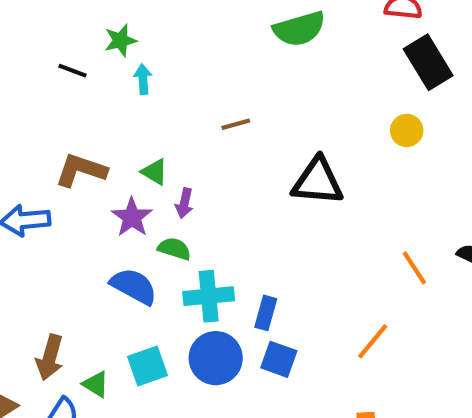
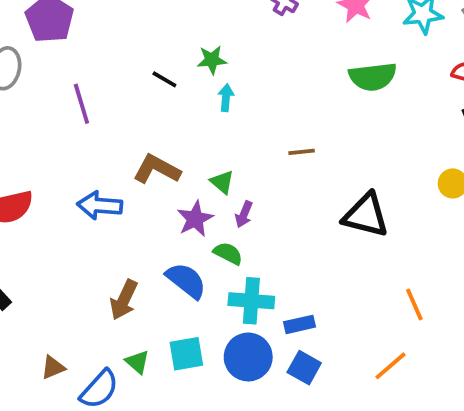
orange line: (414, 268) -> (414, 304), moved
blue rectangle: (266, 313) -> (300, 324), turned 52
brown arrow: (50, 357) -> (124, 300), moved

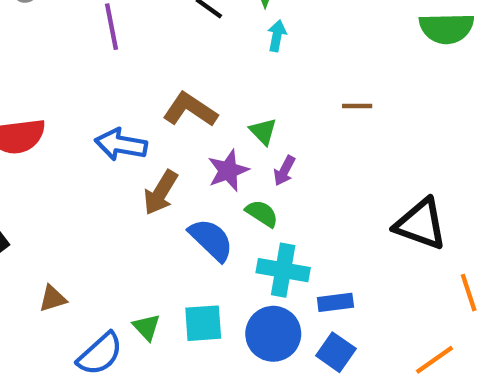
black triangle: (366, 215) -> (421, 224), moved
brown arrow: (124, 300) -> (161, 193), moved
brown triangle: (53, 368) -> (53, 298), moved

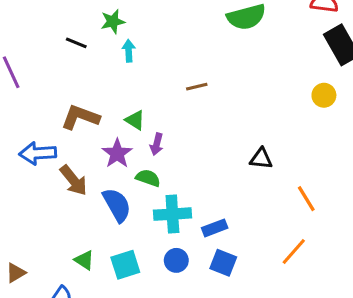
brown arrow: (161, 193) -> (73, 180), turned -56
black triangle: (421, 224) -> (261, 159), size x0.6
blue semicircle: (211, 240) -> (117, 205), turned 30
green triangle: (146, 327) -> (84, 260), moved
blue circle: (273, 334) -> (176, 260), size x0.6

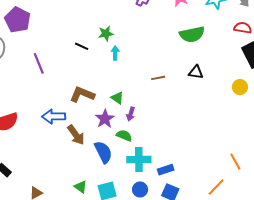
black triangle: (261, 159) -> (196, 72), moved
orange line: (306, 199) -> (235, 162), moved

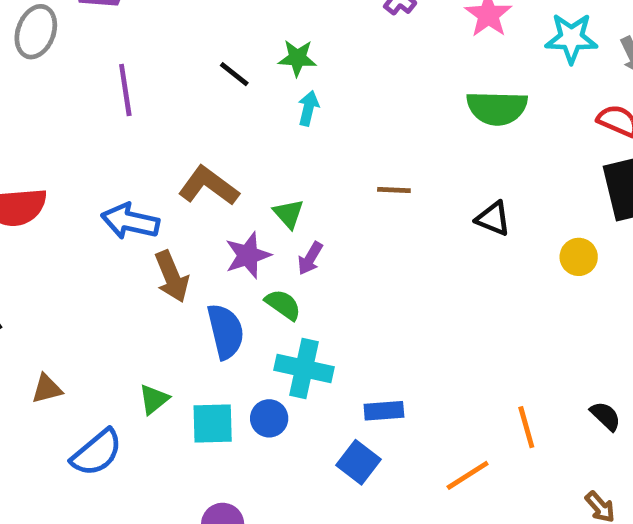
black triangle: (196, 72) -> (493, 219), moved
blue rectangle: (166, 170) -> (384, 411), moved
green triangle: (81, 187) -> (154, 399), turned 32
blue circle: (140, 189) -> (269, 418), moved

